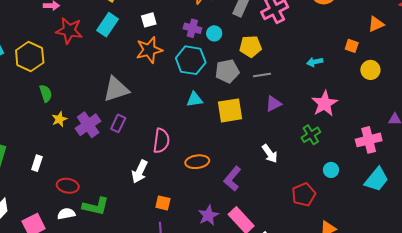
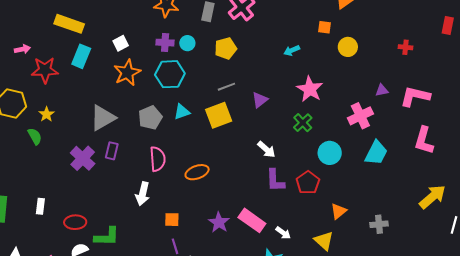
gray pentagon: (227, 71) -> (150, 118), moved
gray line: (262, 75) -> (226, 87), moved
yellow star: (59, 119) -> (47, 114), moved
cyan circle: (331, 170) -> (330, 153), size x1.5
purple L-shape: (232, 179) -> (275, 180), moved, turned -30

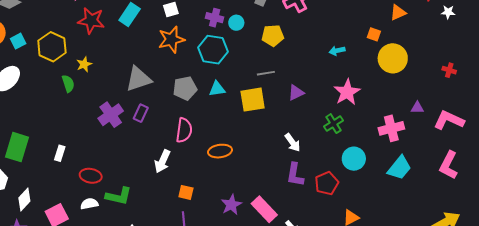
yellow circle: (348, 47) -> (393, 58), size x1.5

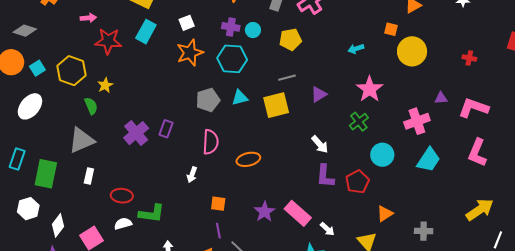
gray triangle: (138, 79) -> (81, 140), moved
white arrow: (162, 161) -> (192, 175), size x0.7

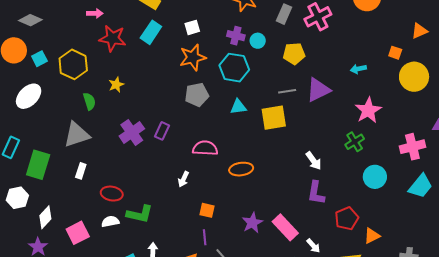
yellow star: (105, 85) -> (116, 85), moved
purple triangle: (319, 94) -> (318, 90), moved, size x1.5
gray pentagon: (208, 100) -> (197, 95), moved
pink semicircle: (211, 142) -> (205, 148), turned -95
red pentagon: (357, 182) -> (347, 218), moved

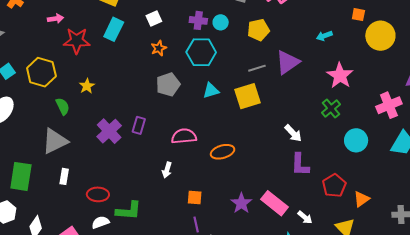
orange star: (193, 57) -> (159, 48), size x0.6

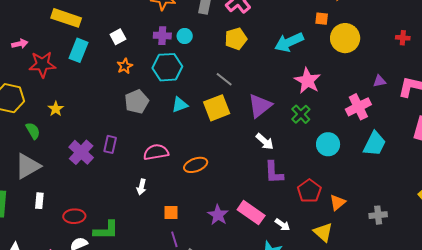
yellow pentagon: (258, 30) -> (236, 39), moved
cyan arrow: (324, 36) -> (289, 42), size x1.8
purple triangle: (288, 62) -> (260, 106), moved
gray line: (257, 68) -> (224, 79), turned 60

